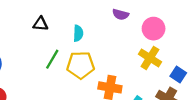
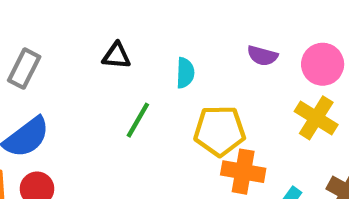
purple semicircle: (121, 14) -> (262, 56), moved
yellow pentagon: (81, 65) -> (220, 131), moved

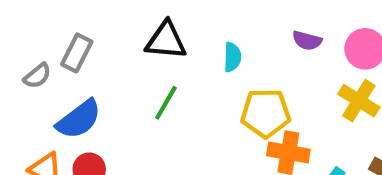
black triangle: (116, 56) -> (166, 41), size x1.5
green line: (138, 120) -> (166, 103), moved

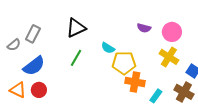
black triangle: (166, 41) -> (76, 28), turned -30
cyan semicircle: (232, 57) -> (108, 48), moved, turned 120

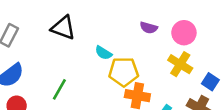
black triangle: (76, 28) -> (63, 28), turned 45
green line: (76, 58) -> (59, 89), moved

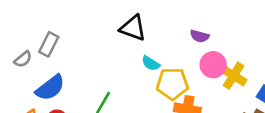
black triangle: (63, 28) -> (133, 28), moved
pink circle: (184, 33) -> (213, 65), moved

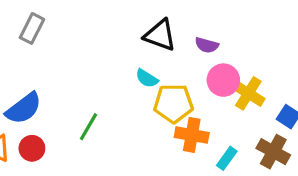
black triangle: (133, 28) -> (160, 35), moved
gray rectangle: (49, 44) -> (32, 28), moved

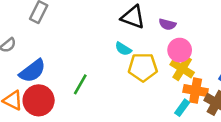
yellow cross: (248, 93) -> (182, 68), moved
orange cross: (192, 135) -> (196, 91), moved
red circle: (32, 148) -> (39, 100), size x1.6

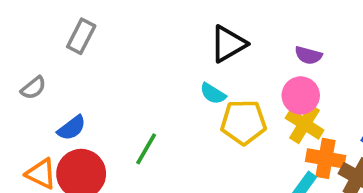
black triangle: (133, 17) -> (228, 44), turned -50
purple semicircle: (167, 24) -> (308, 55), moved
blue semicircle: (32, 71) -> (72, 128), size x0.7

